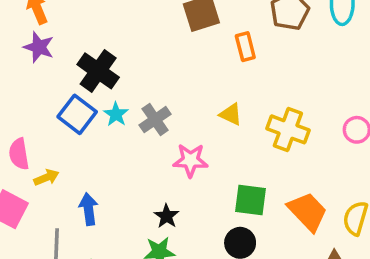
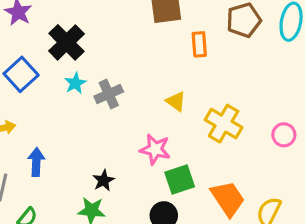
blue square: (77, 114) -> (21, 74), moved
pink star: (190, 160) -> (155, 149), moved
green square: (251, 200) -> (180, 180), turned -36

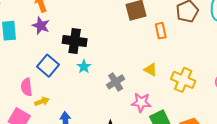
black cross: (66, 42) -> (75, 41), turned -30
gray cross: (109, 94) -> (116, 82), moved

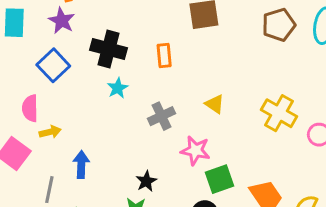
orange rectangle: (161, 31) -> (164, 56), moved
blue square: (48, 66) -> (53, 65), moved
yellow cross: (183, 80) -> (279, 113), moved

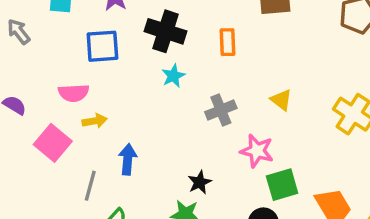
blue square: (53, 65) -> (102, 46), turned 36
pink semicircle: (30, 108) -> (74, 93), turned -96

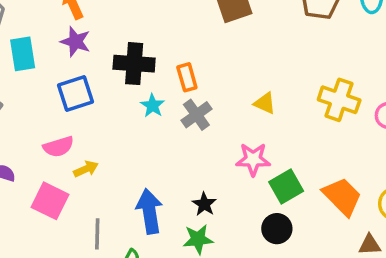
orange rectangle: (228, 42) -> (187, 77), moved
gray cross: (221, 110) -> (196, 115), moved
blue arrow: (128, 159) -> (149, 211), moved, size x1.4

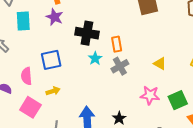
blue square: (76, 94) -> (51, 60), moved
pink semicircle: (58, 147) -> (26, 76), moved, turned 96
green square: (286, 186) -> (178, 100), moved

